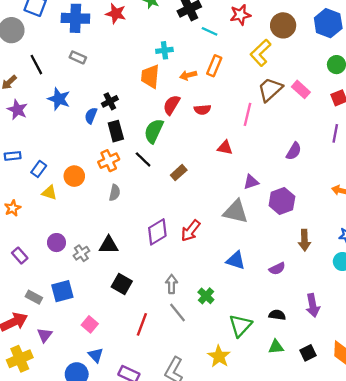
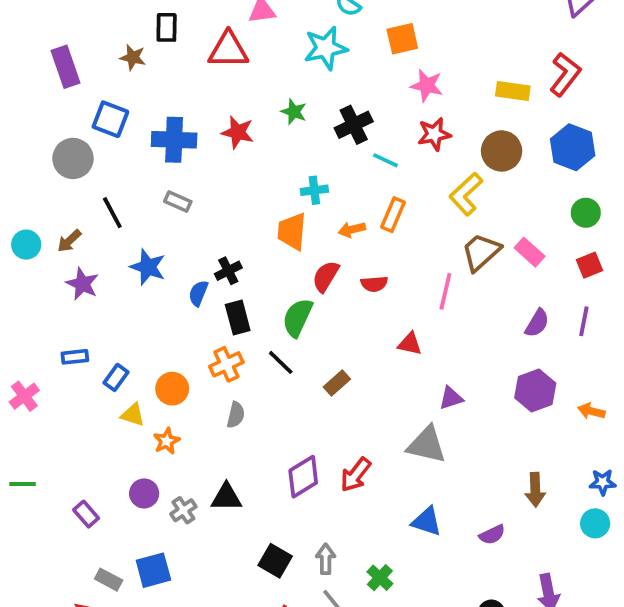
purple semicircle: (294, 151) -> (537, 323), moved
purple hexagon: (282, 201) -> (535, 391), moved
orange star: (13, 208) -> (167, 441), moved
black square: (122, 284) -> (275, 561), moved

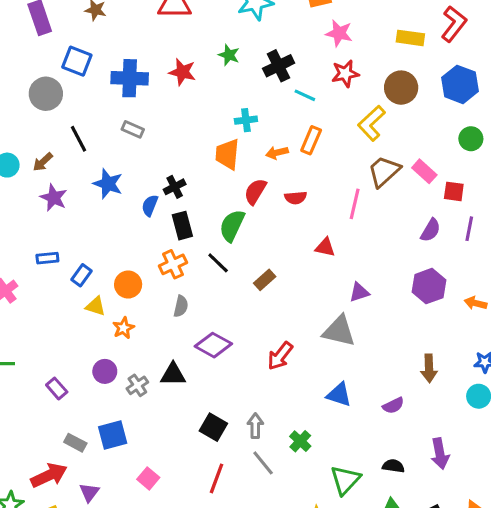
red square: (589, 265) -> (454, 191), moved, turned 30
purple diamond: (303, 477) -> (213, 345), moved, turned 60

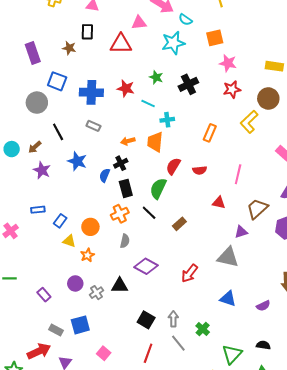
cyan line: (305, 95) -> (148, 104), moved
orange arrow: (277, 153) -> (128, 141), moved
brown trapezoid: (384, 171) -> (257, 209), moved

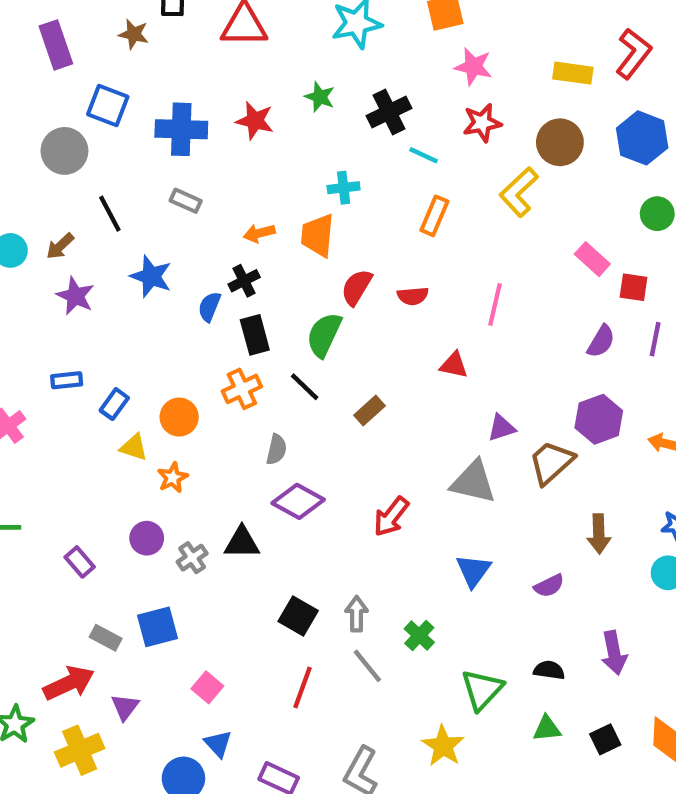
cyan line: (148, 104) -> (424, 155), moved
brown trapezoid: (257, 209) -> (551, 462), moved
gray semicircle: (125, 241) -> (276, 449), moved
blue triangle: (228, 299) -> (473, 571), turned 48

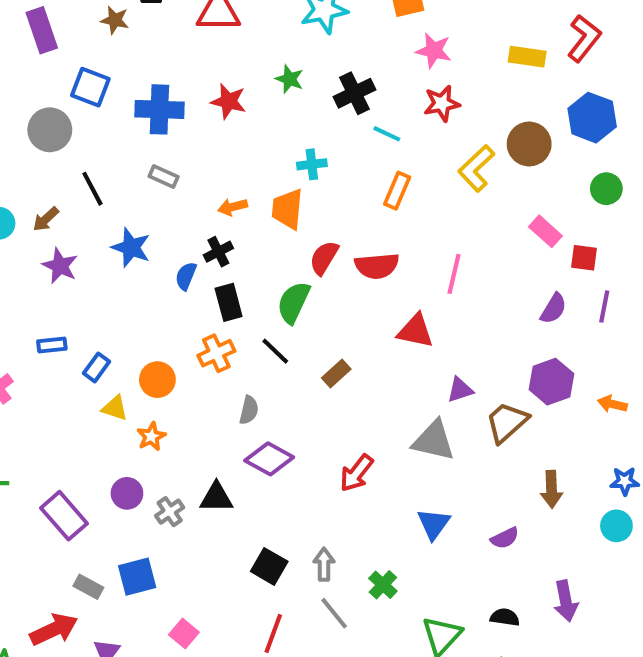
brown circle: (560, 142) -> (529, 144), moved
red semicircle: (413, 296) -> (377, 266), size x1.5
red triangle: (454, 365) -> (415, 331), size x1.4
purple rectangle: (80, 562) -> (64, 516), size x1.6

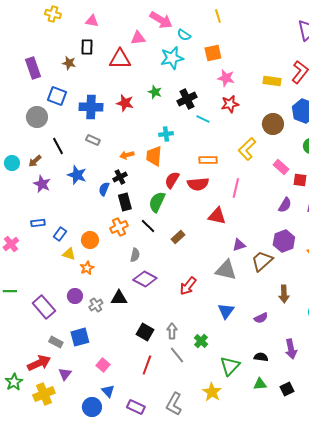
yellow L-shape: (476, 168) -> (247, 149), moved
orange rectangle: (397, 191) -> (208, 160), moved, turned 66

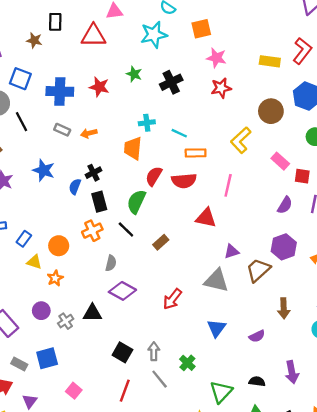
cyan line: (203, 119) -> (179, 133), moved
black line: (58, 146) -> (22, 122), moved
orange arrow: (127, 155) -> (89, 133), moved

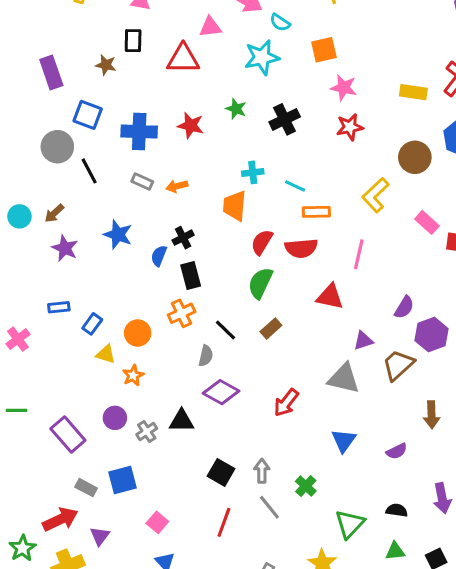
green semicircle: (136, 202) -> (260, 283), moved
purple semicircle: (285, 205) -> (404, 307), moved
black line: (126, 229) -> (225, 330), moved

